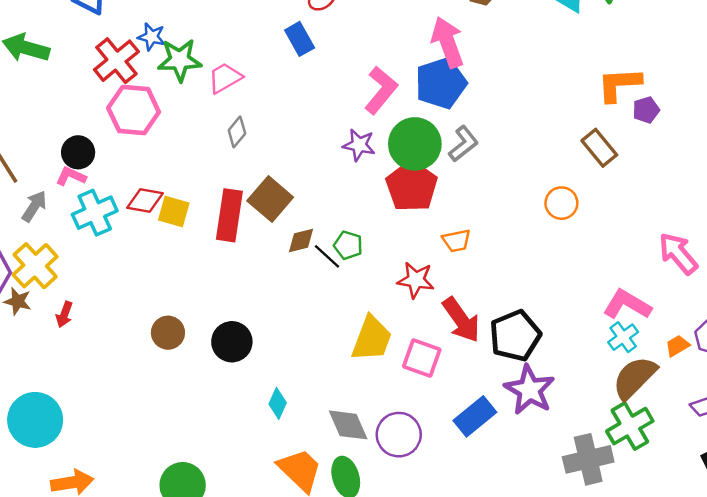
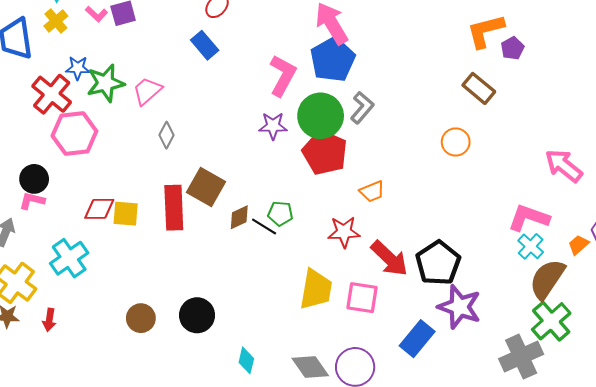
cyan cross: (95, 213) -> (69, 258), moved

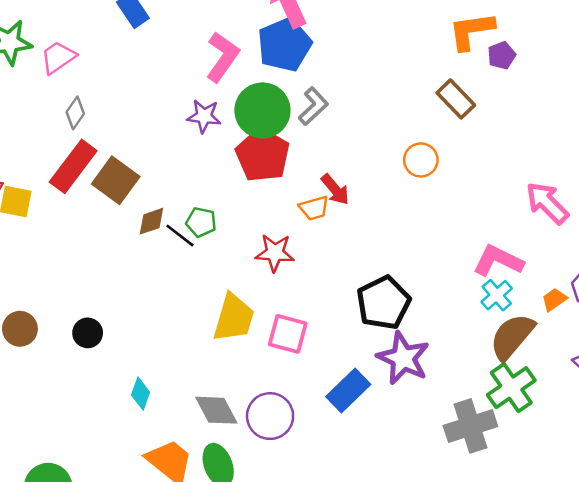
red rectangle: (174, 208) -> (73, 166), moved, turned 33
red arrow: (389, 258) -> (335, 190), moved, size x0.7
black circle: (197, 315) -> (88, 333), size x0.7

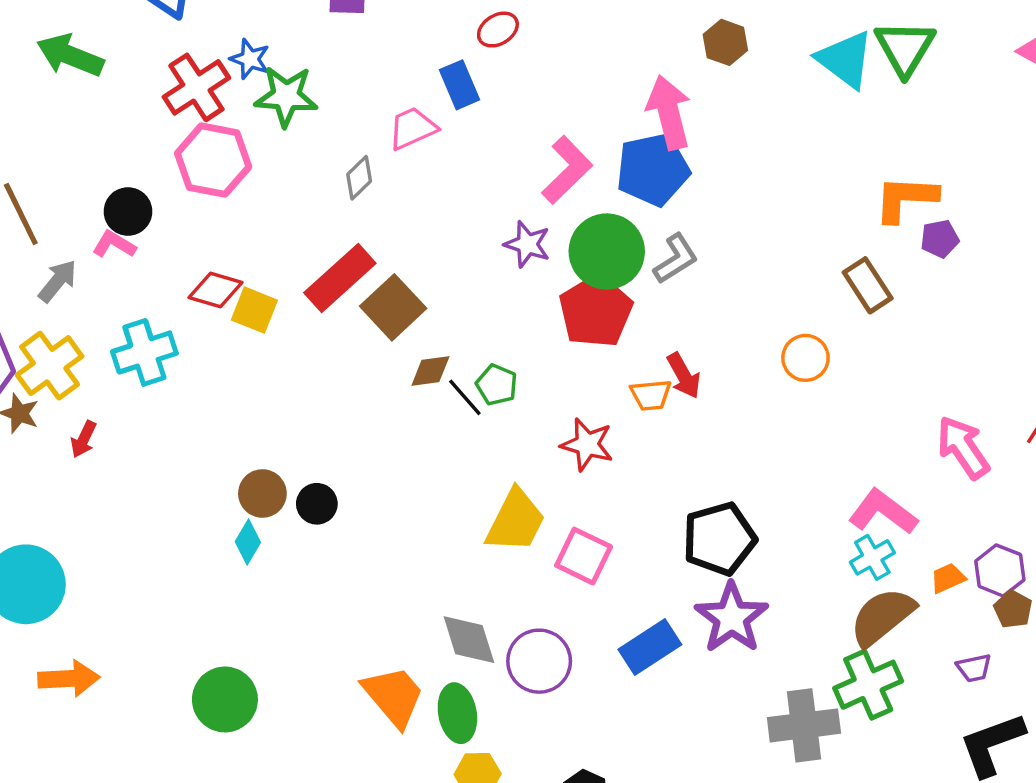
pink trapezoid: (58, 57) -> (412, 128), moved
gray diamond: (75, 113) -> (359, 178), moved
brown circle: (20, 329) -> (262, 493), moved
cyan diamond: (141, 394) -> (248, 542), moved

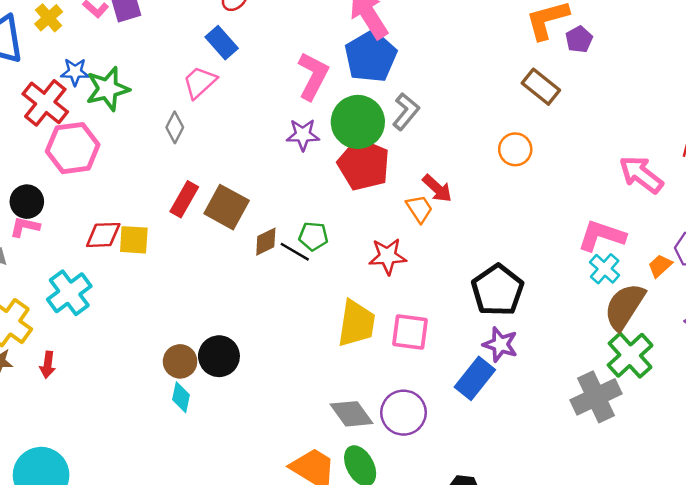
red rectangle: (340, 278) -> (184, 199), size x0.7
orange trapezoid: (651, 395) -> (419, 209), turned -100
black circle: (317, 504) -> (219, 356), size x1.4
purple star: (732, 618) -> (500, 344), moved, size x0.7

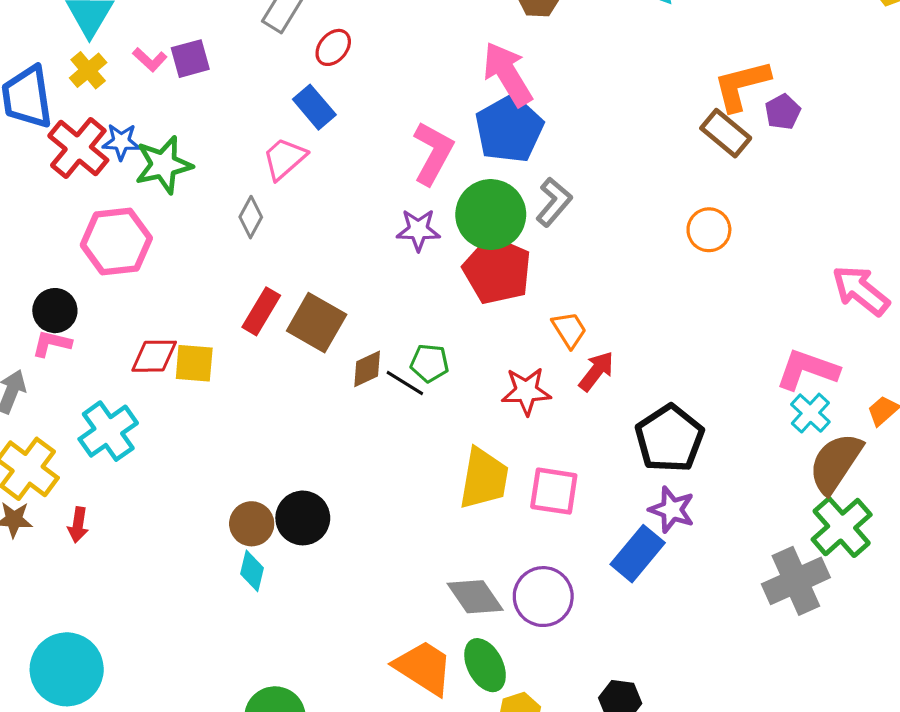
brown rectangle: (541, 87) -> (726, 133), moved
red cross: (45, 103) -> (78, 148), moved
orange circle: (515, 149) -> (709, 230), moved
red arrow: (437, 188) -> (596, 371), moved, turned -96

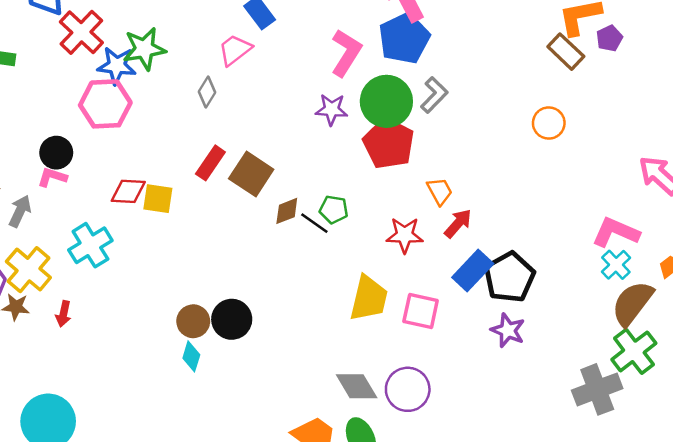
blue star: (121, 142) -> (117, 66), moved, size x1.4
blue rectangle: (638, 554) -> (473, 270), moved

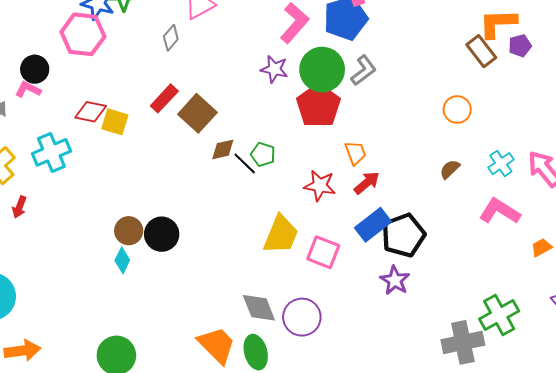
cyan cross: (616, 265) -> (501, 164), moved
brown semicircle: (632, 303) -> (450, 169), moved, size x0.5

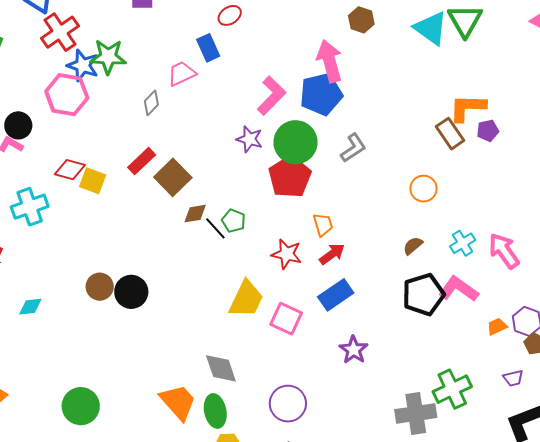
gray L-shape: (364, 71) -> (353, 148), moved
black pentagon: (403, 235) -> (423, 295), moved
cyan diamond: (122, 260) -> (30, 307), moved, turned 55
purple circle: (302, 317) -> (288, 404), moved

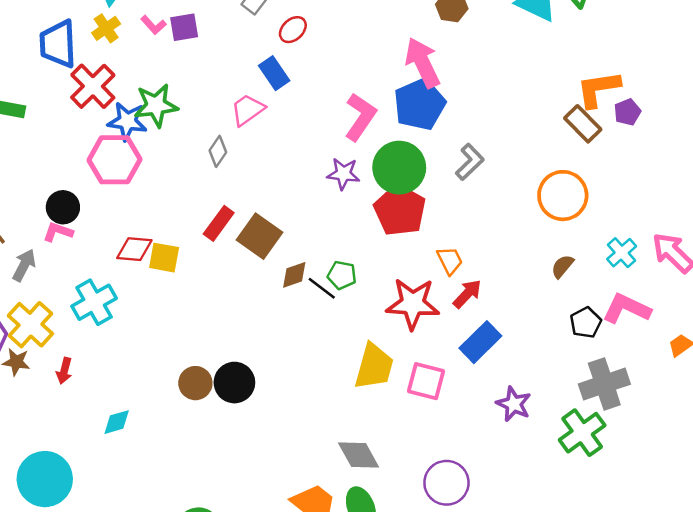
orange circle: (423, 189) -> (563, 196), size x1.5
red star: (287, 254) -> (413, 304), size x1.4
black pentagon: (423, 295) -> (586, 323), size x0.6
green cross: (452, 389) -> (582, 433), moved
gray cross: (416, 414) -> (604, 384), moved

